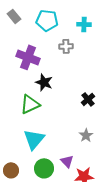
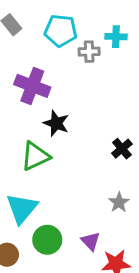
gray cross: (66, 46) -> (89, 52), moved
cyan triangle: (34, 139) -> (22, 208), moved
green circle: (44, 168) -> (47, 240), moved

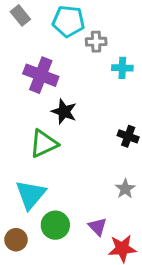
cyan cross: (116, 37) -> (122, 68), moved
black cross: (122, 149) -> (128, 136), turned -30

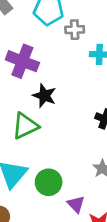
green circle: (55, 225) -> (49, 182), moved

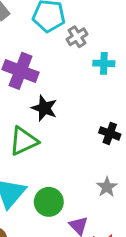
gray cross: (75, 30) -> (77, 37), turned -30

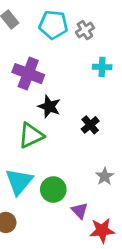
gray cross: (77, 37) -> (85, 30), moved
black cross: (110, 133) -> (90, 125), moved, turned 30

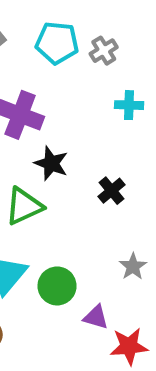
purple triangle: (80, 211) -> (96, 317), turned -30

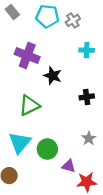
black star: (51, 163) -> (53, 76), moved
black cross: (111, 191) -> (87, 97), moved, turned 32

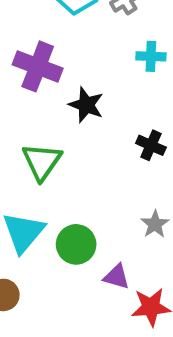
black cross: (87, 97) -> (151, 145), turned 32
green triangle: (29, 105) -> (42, 162), turned -30

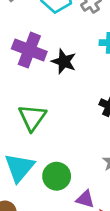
black star: (86, 105) -> (64, 62), moved

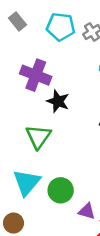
black star: (64, 62) -> (58, 101), moved

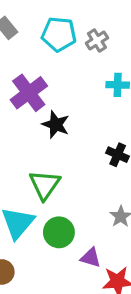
purple cross: (36, 75) -> (29, 93), turned 32
green triangle: (38, 137) -> (45, 185), moved

